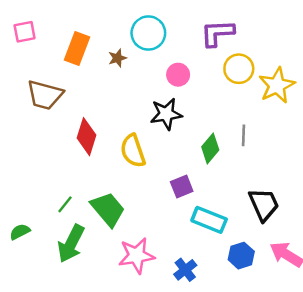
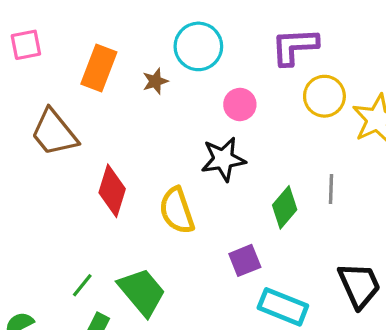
brown trapezoid: (45, 95) -> (54, 133), turned 36

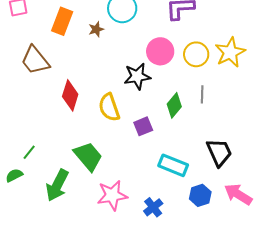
yellow circle: (324, 96) -> (196, 54), moved
pink circle: (240, 104) -> (160, 51), moved, size x1.4
purple square: (245, 260) -> (143, 126), moved
green line: (82, 285) -> (29, 152), moved

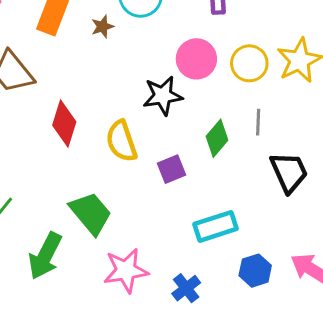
black trapezoid: (219, 152) -> (289, 172), moved
cyan rectangle: (173, 165) -> (216, 226), turned -40

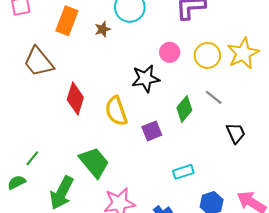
pink circle: (196, 59) -> (170, 52), size x0.7
gray line: (258, 122) -> (214, 97), turned -54
black trapezoid: (289, 172) -> (236, 133), size x0.7
cyan rectangle: (216, 226) -> (183, 172), size x0.7

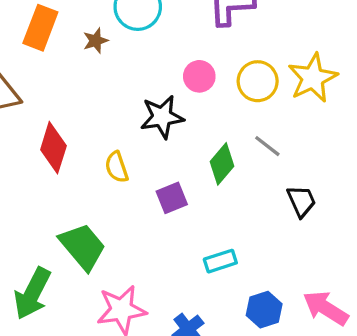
yellow semicircle: (116, 111) -> (117, 167), size x0.7

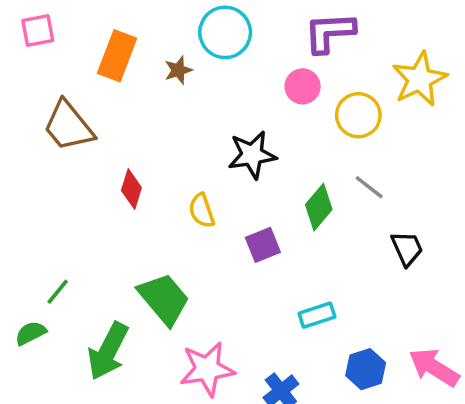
pink circle: (199, 76) -> (303, 86), moved
yellow star: (313, 78) -> (420, 79), moved
red diamond: (53, 148) -> (131, 189), size x0.7

